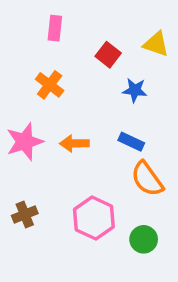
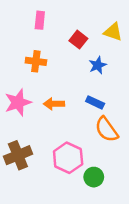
orange cross: (50, 85) -> (36, 61), turned -30
blue star: (135, 90) -> (98, 65), turned -30
brown cross: (25, 214) -> (18, 155), size x1.5
green circle: (144, 239) -> (94, 177), moved

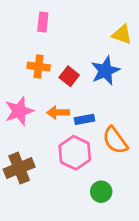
red square: (78, 40) -> (69, 76), moved
blue star: (98, 65) -> (105, 71), size x1.5
blue rectangle: (95, 102) -> (84, 119), moved, turned -36
pink hexagon: (68, 158) -> (75, 153), moved

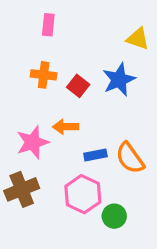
pink star: (19, 111) -> (33, 142), moved
blue rectangle: (84, 119) -> (95, 155), moved
pink hexagon: (75, 153) -> (83, 194), moved

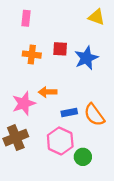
pink rectangle: (48, 25) -> (26, 18), moved
yellow triangle: (138, 39) -> (97, 17), moved
red square: (78, 86) -> (60, 49), moved, turned -35

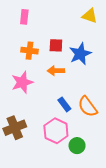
orange arrow: (48, 92) -> (56, 71), moved
pink star: (24, 103) -> (22, 82), moved
blue rectangle: (69, 113) -> (64, 104), turned 64

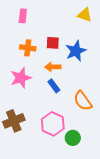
blue rectangle: (64, 104) -> (54, 86), moved

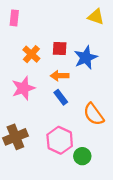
pink rectangle: (23, 16) -> (14, 18), moved
orange cross: (28, 48) -> (31, 54), turned 35

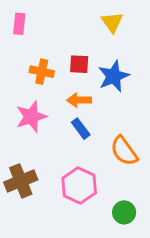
yellow triangle: (96, 17) -> (112, 22), moved, turned 36
orange cross: (31, 54) -> (42, 72), turned -30
green circle: (82, 156) -> (124, 212), moved

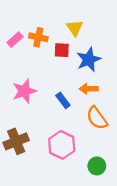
yellow triangle: (112, 22) -> (75, 28), moved
pink rectangle: (19, 24) -> (15, 40), moved, turned 42
orange cross: (42, 72) -> (38, 37), moved
orange arrow: (79, 100) -> (89, 89), moved

